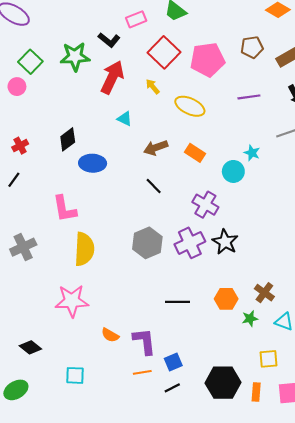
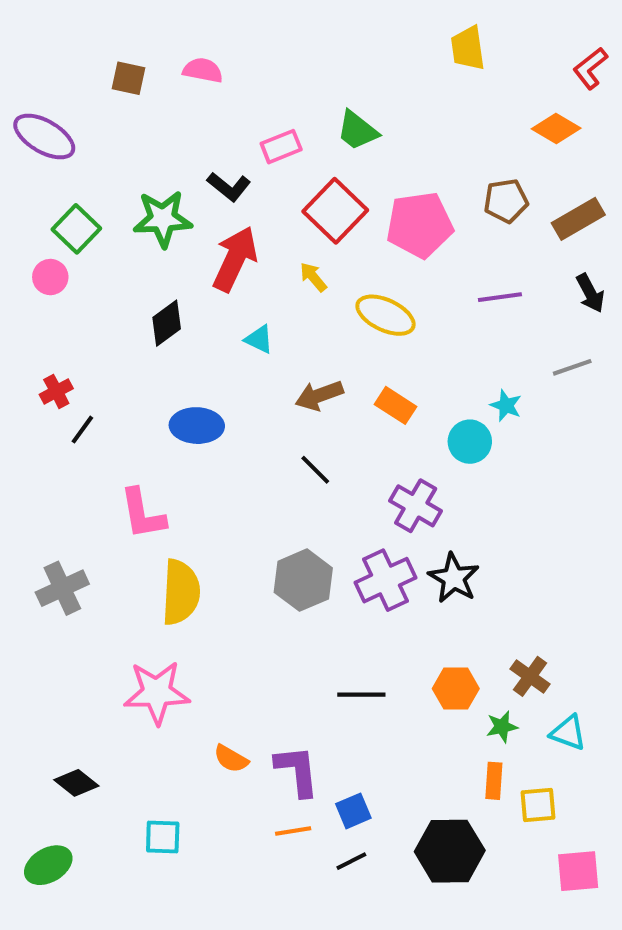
black diamond: (68, 139) -> (167, 323), moved
black line: (14, 180) -> (82, 430), moved
orange rectangle: (256, 392) -> (494, 781), moved

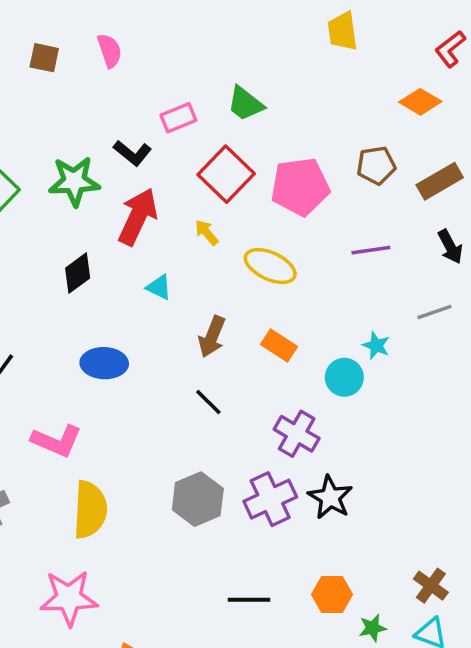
pink semicircle: (203, 70) -> (109, 51), turned 60
brown arrow: (319, 395) -> (212, 337), turned -48
pink L-shape: (143, 514) -> (57, 441), turned -57
brown cross: (530, 676) -> (431, 586), moved

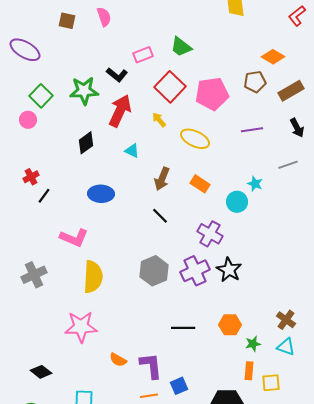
orange diamond: (420, 102) -> (273, 57), moved

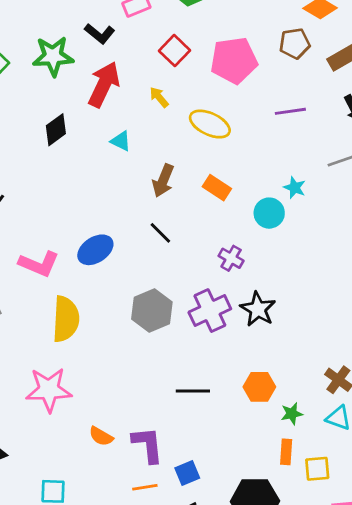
red square: (170, 87) -> (175, 51), size x0.7
blue ellipse: (101, 194) -> (95, 250), moved, turned -35
purple cross: (210, 234) -> (231, 258), size x0.7

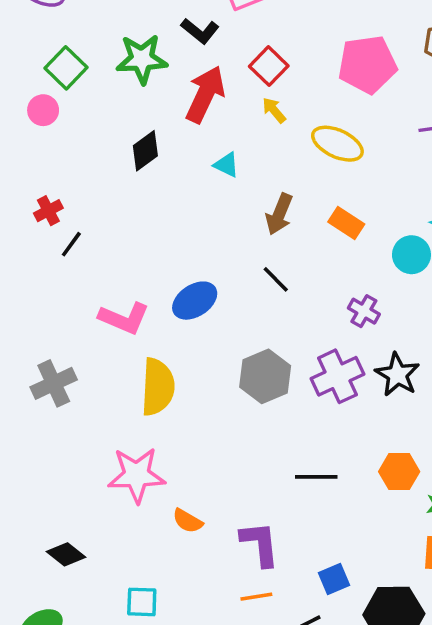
red square: (175, 51) -> (269, 66), moved
orange semicircle: (101, 436) -> (188, 521), moved
blue square: (187, 473) -> (334, 579), moved

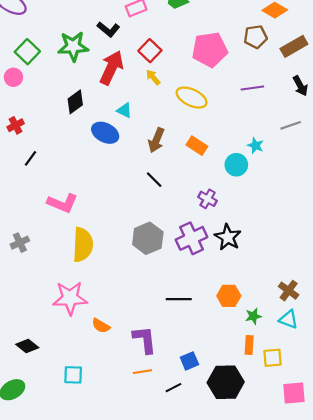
red cross: (48, 211) -> (16, 125), moved
blue ellipse: (195, 301) -> (105, 133), moved, turned 60
gray cross: (54, 383) -> (20, 243), size x0.7

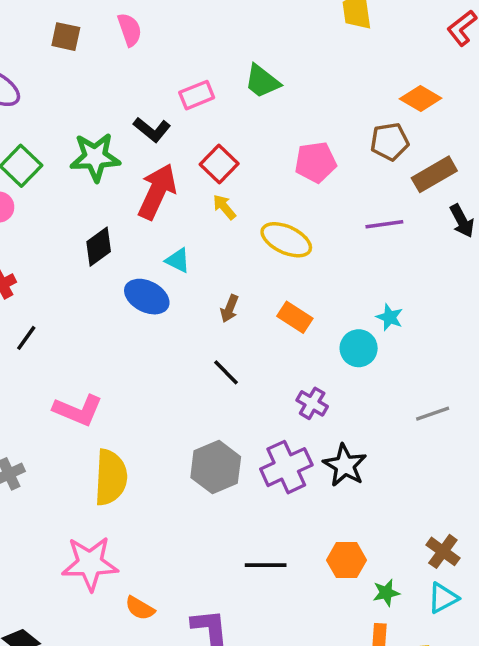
brown rectangle: (294, 46) -> (434, 174), moved
pink pentagon: (210, 50) -> (316, 162), size x0.7
gray line: (291, 125) -> (433, 414), moved
brown arrow: (156, 140) -> (229, 309), size x0.7
cyan triangle: (289, 319) -> (443, 598), turned -48

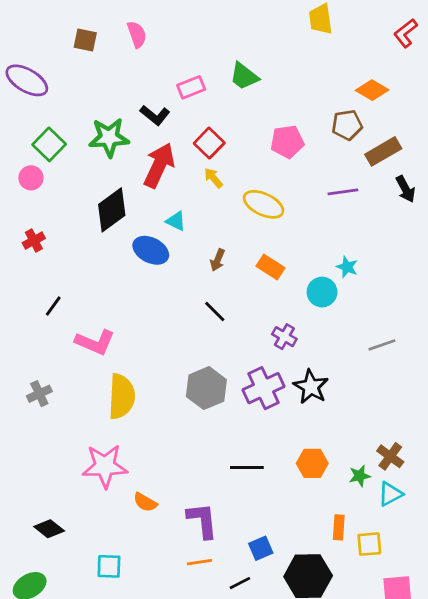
black diamond: (99, 247) -> (112, 210), size x1.4
black line: (26, 338) -> (53, 306), moved
green star: (386, 593) -> (360, 476), moved

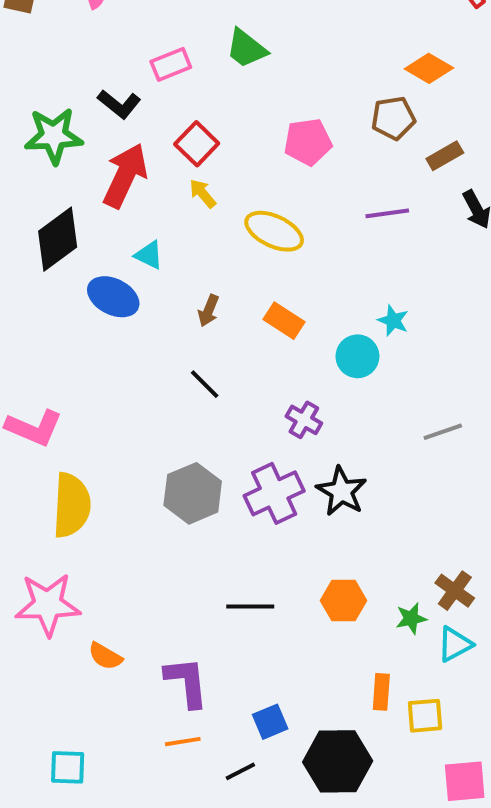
brown rectangle: (383, 151) -> (445, 156), size x0.7
cyan square: (109, 566) -> (68, 767), moved

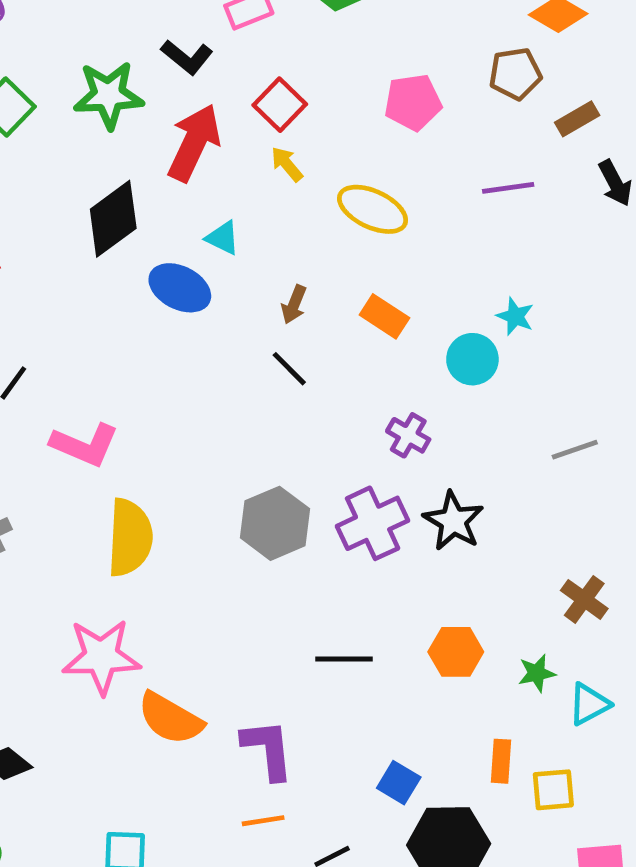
black line: (205, 384) -> (289, 369), moved
brown cross: (455, 591) -> (584, 599), moved
orange semicircle: (105, 656) -> (170, 718), size x1.6
blue square: (270, 722) -> (399, 783), moved, turned -36

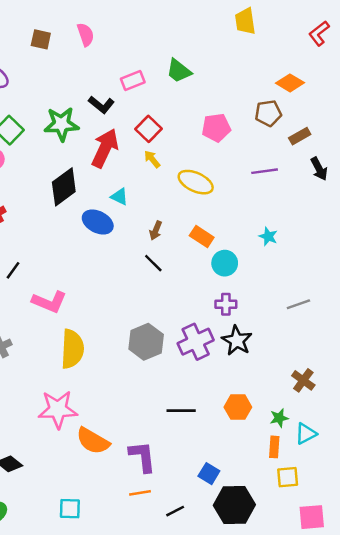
cyan circle: (472, 359) -> (225, 263), moved
purple cross: (408, 435) -> (226, 304), moved, turned -30
orange rectangle: (501, 761) -> (274, 447), moved

